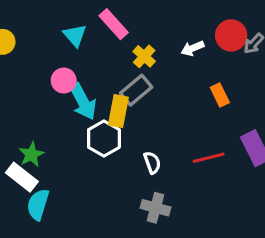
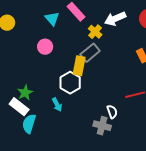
white arrow: (192, 48) -> (115, 19), moved, size x1.5
cyan arrow: (83, 101) -> (57, 105), moved, size x0.6
white semicircle: (152, 163) -> (112, 112), moved

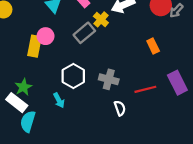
gray rectangle: (90, 53) -> (84, 33), moved
yellow rectangle: (79, 66) -> (34, 46), moved
gray cross: (102, 126) -> (109, 79), moved

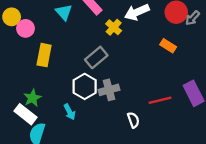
gray rectangle: (84, 33) -> (96, 57), moved
pink circle: (46, 36) -> (26, 28), moved
orange rectangle: (153, 46) -> (168, 46), moved, turned -32
gray cross: (109, 79) -> (109, 90), moved, turned -30

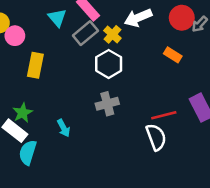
gray rectangle: (96, 57) -> (85, 33), moved
white hexagon: (85, 86) -> (109, 64), moved
white semicircle: (133, 120) -> (156, 137), moved, size x1.5

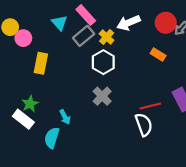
gray cross: (107, 104) -> (102, 96), turned -30
cyan semicircle: (28, 153) -> (52, 138), moved

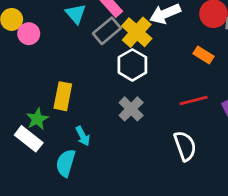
yellow cross: (107, 37) -> (137, 32), size x1.5
yellow rectangle: (41, 63) -> (63, 96), moved
red line: (150, 106) -> (194, 100), moved

